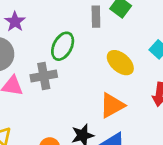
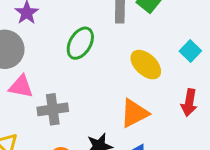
gray cross: (44, 76) -> (53, 109), moved

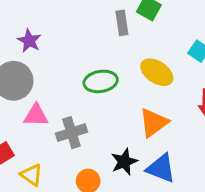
green ellipse: (80, 43) -> (101, 81), moved, turned 60

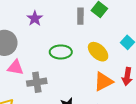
purple star: (29, 41) -> (35, 18), moved
orange triangle: (154, 123) -> (103, 82), moved

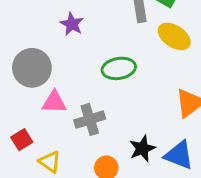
yellow ellipse: (98, 52) -> (174, 36), moved

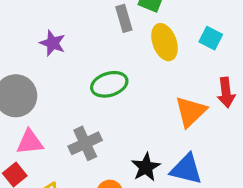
yellow ellipse: (174, 36) -> (164, 42), turned 44
pink triangle: (54, 102) -> (30, 142), moved

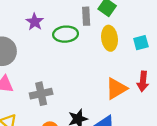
cyan square: (211, 38) -> (141, 43), turned 35
green ellipse: (109, 84) -> (66, 34), moved

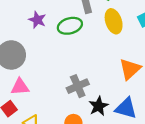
gray cross: (41, 94) -> (78, 86), moved

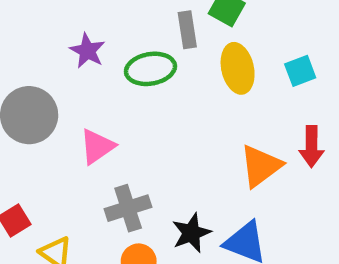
gray cross: (78, 86) -> (128, 208), moved
pink triangle: (20, 87) -> (97, 146), moved, turned -36

